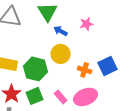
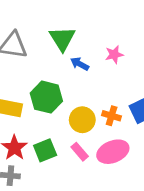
yellow circle: (61, 54) -> (82, 120), moved
green hexagon: (36, 69) -> (46, 97), moved

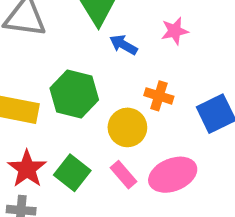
orange cross: (112, 116) -> (159, 96), moved
green square: (45, 150) -> (72, 173), turned -30

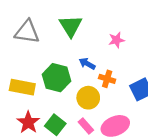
blue arrow: (123, 45) -> (87, 64), moved

